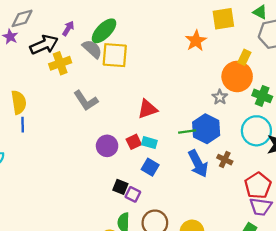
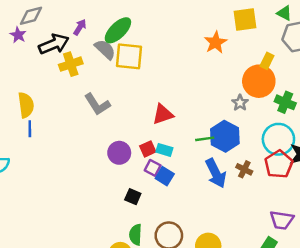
red pentagon: (258, 186) -> (279, 164), moved
purple square: (133, 194) -> (153, 168), moved

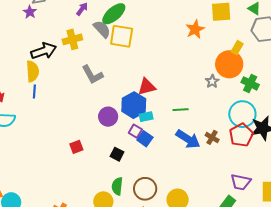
black arrow: (54, 44) -> (44, 51), moved
blue hexagon: (225, 136) -> (134, 105), moved
red square: (148, 149) -> (76, 147), moved
cyan rectangle: (164, 150) -> (146, 117), turned -32
blue arrow: (216, 173) -> (188, 139), turned -35

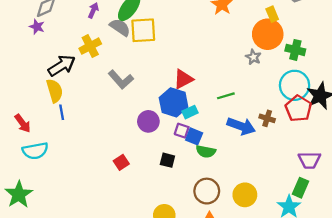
yellow rectangle: (237, 48) -> (272, 14), turned -40
green semicircle: (117, 186) -> (206, 151), moved, turned -72

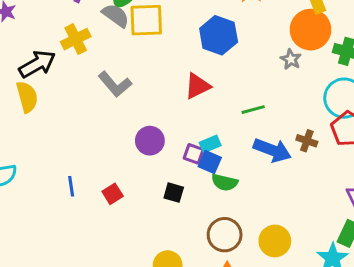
blue hexagon: (174, 102) -> (219, 35), moved
blue line: (62, 112) -> (71, 186), moved
cyan rectangle: (190, 112) -> (210, 144), moved

